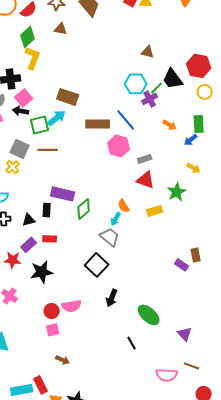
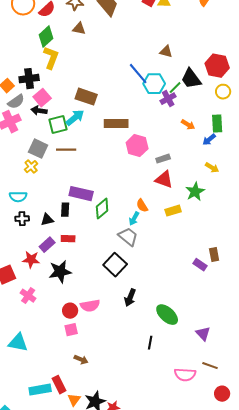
blue line: (126, 120) -> (138, 74), moved
black line: (132, 343) -> (150, 343), turned 40

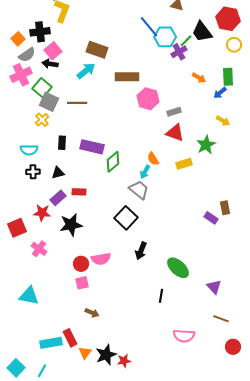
green square: (58, 125) -> (42, 88), moved, turned -36
black rectangle: (65, 210) -> (62, 143), moved
pink semicircle: (185, 375) -> (184, 336), moved

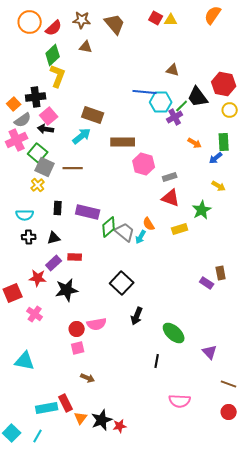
blue line: (149, 27) -> (145, 92), turned -45
gray trapezoid: (139, 190) -> (125, 232), moved
brown line: (221, 319) -> (229, 384), moved

